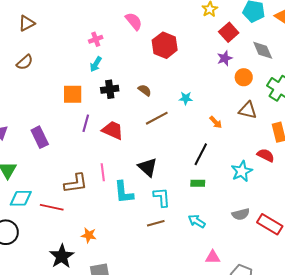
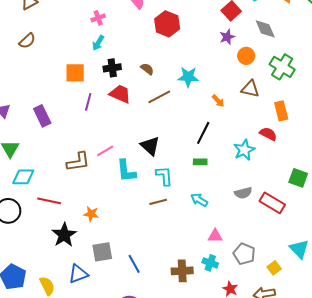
cyan star: (186, 98) -> (188, 77), size x1.5
red trapezoid: (113, 130) -> (120, 94), moved
pink line: (103, 172) -> (105, 151), turned 66
red line: (52, 207) -> (49, 201), moved

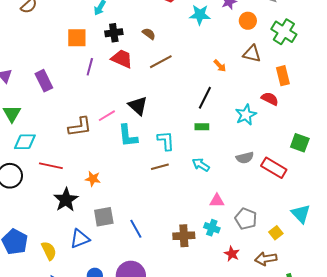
cyan star: (188, 77) -> (200, 15), moved
black triangle: (150, 146) -> (138, 106), moved

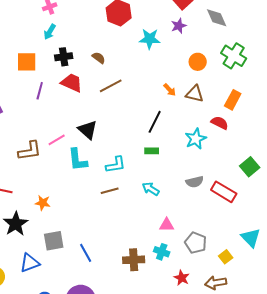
orange circle: (248, 21) -> (198, 62), moved
brown triangle: (252, 54) -> (195, 94), moved
orange rectangle: (283, 76) -> (233, 100), turned 42
cyan L-shape: (166, 141) -> (116, 165), turned 85
green square: (300, 143) -> (250, 167), turned 30

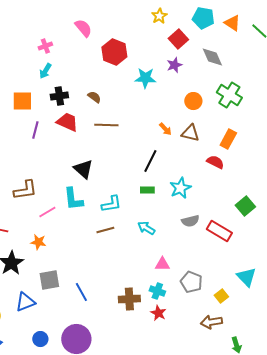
brown line: (111, 86) -> (106, 125), turned 30
cyan star: (196, 139) -> (180, 188), moved
pink line: (57, 140) -> (47, 212), moved
red star: (182, 278) -> (158, 313), moved

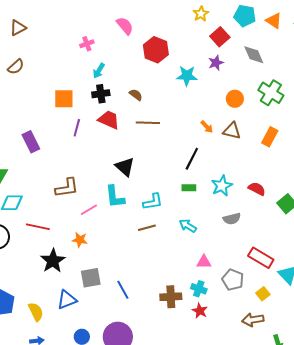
cyan arrow: (45, 71) -> (99, 71), moved
red semicircle: (215, 162) -> (257, 189), moved
red rectangle: (219, 231) -> (261, 258), moved

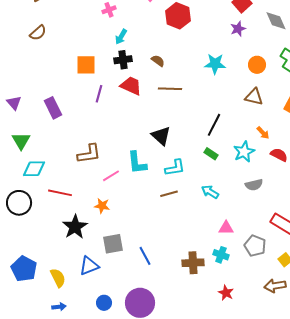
cyan star: (187, 76) -> (215, 64), moved
orange arrow: (207, 127) -> (263, 133), moved
black triangle: (125, 167) -> (161, 136), moved
green rectangle: (189, 188) -> (211, 154), turned 32
red star: (200, 311) -> (226, 293), moved

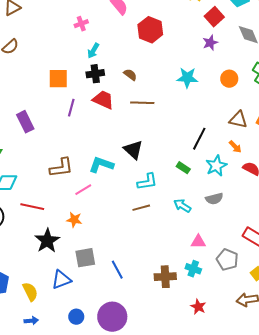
brown triangle: (254, 97) -> (238, 120), moved
black line: (214, 125) -> (199, 139), moved
cyan L-shape: (137, 163) -> (101, 165), moved, turned 115
gray semicircle: (254, 185) -> (214, 199), moved

